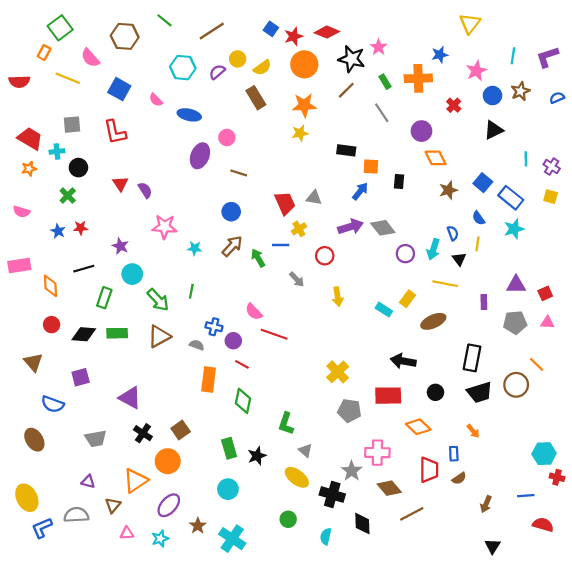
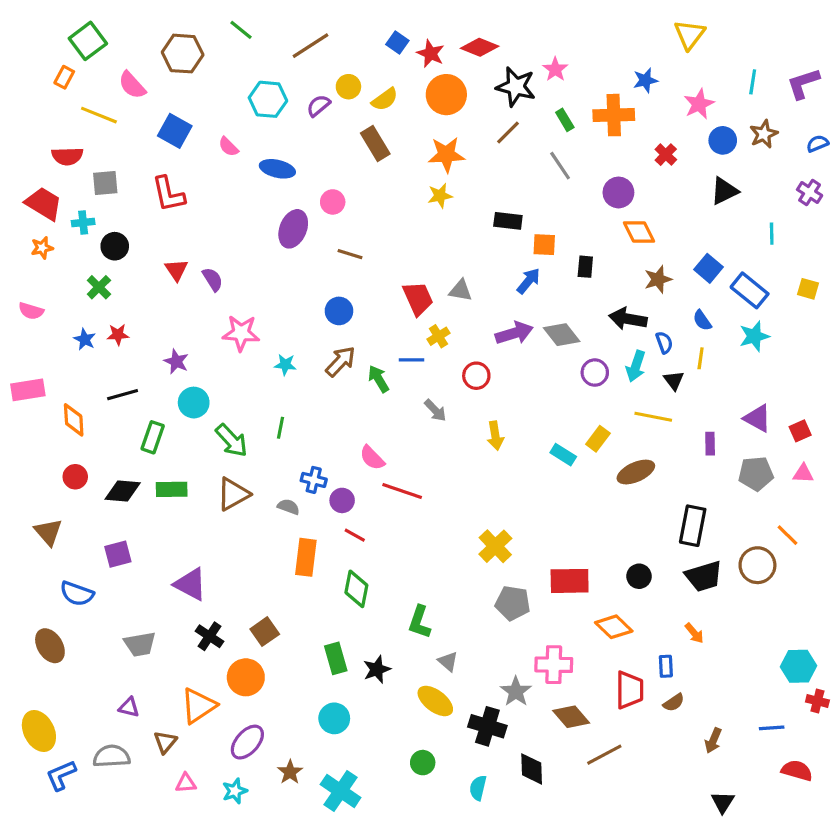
red star: (294, 36) -> (431, 54), turned -30
red semicircle: (19, 82) -> (67, 156), moved
purple cross: (552, 167) -> (810, 192), moved
purple triangle: (516, 285) -> (757, 418), turned 30
black arrow: (403, 361) -> (628, 319), moved

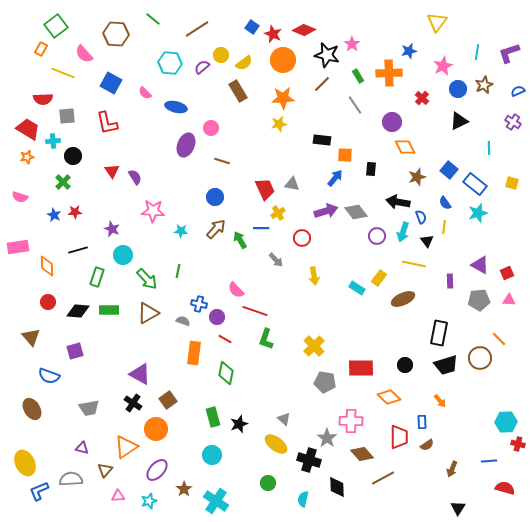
purple triangle: (191, 584) -> (140, 374), moved
green L-shape: (420, 622) -> (266, 339), moved

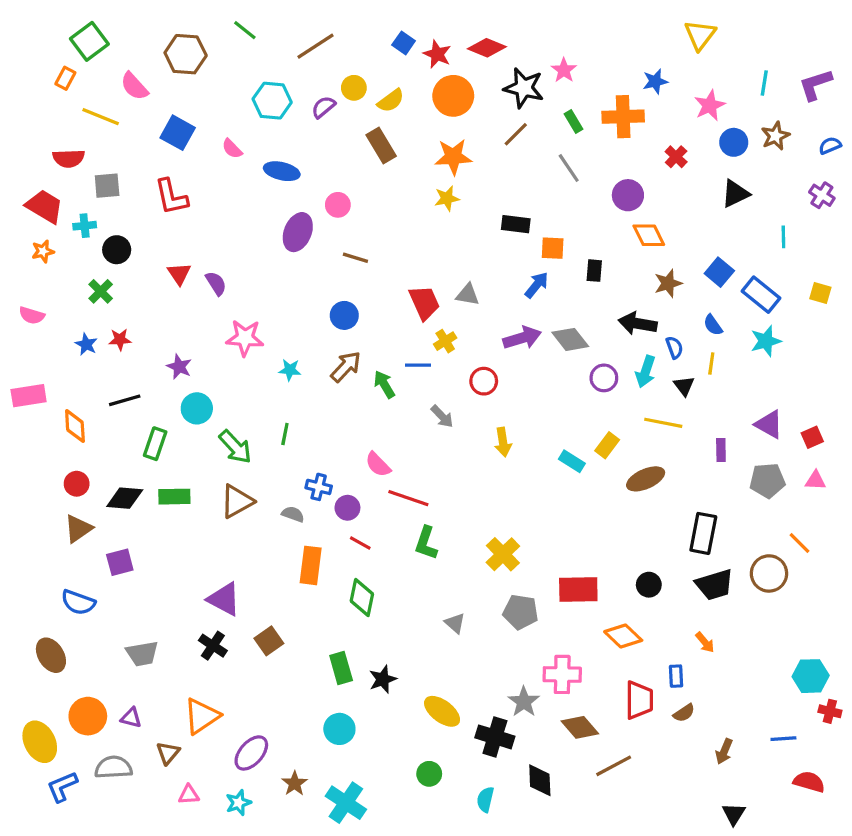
brown triangle: (31, 337) -> (78, 529), moved, turned 36
gray triangle: (284, 419) -> (455, 623), moved
orange circle: (156, 429) -> (88, 716), moved

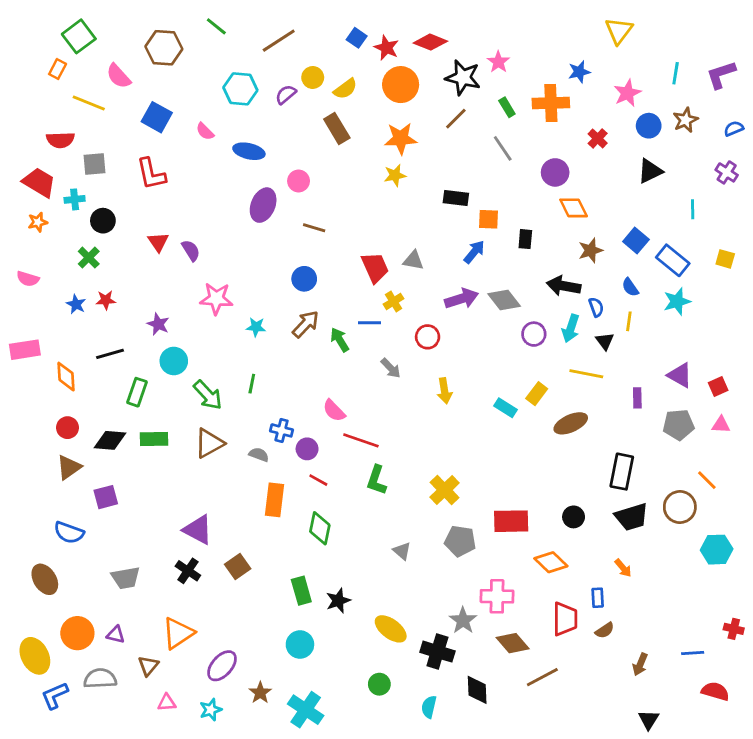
cyan hexagon: (811, 676) -> (717, 550), moved

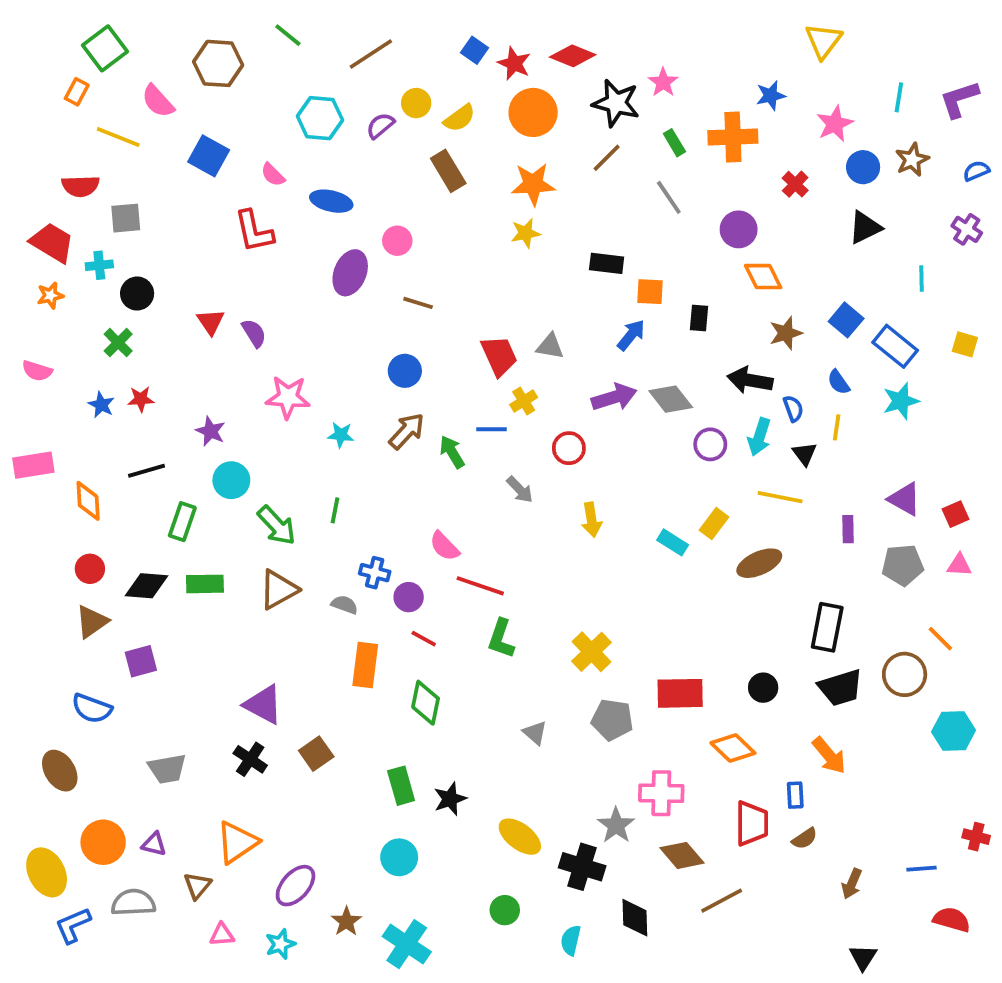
red L-shape: (151, 174) -> (254, 231), moved
orange arrow: (623, 568) -> (829, 755), size x1.5

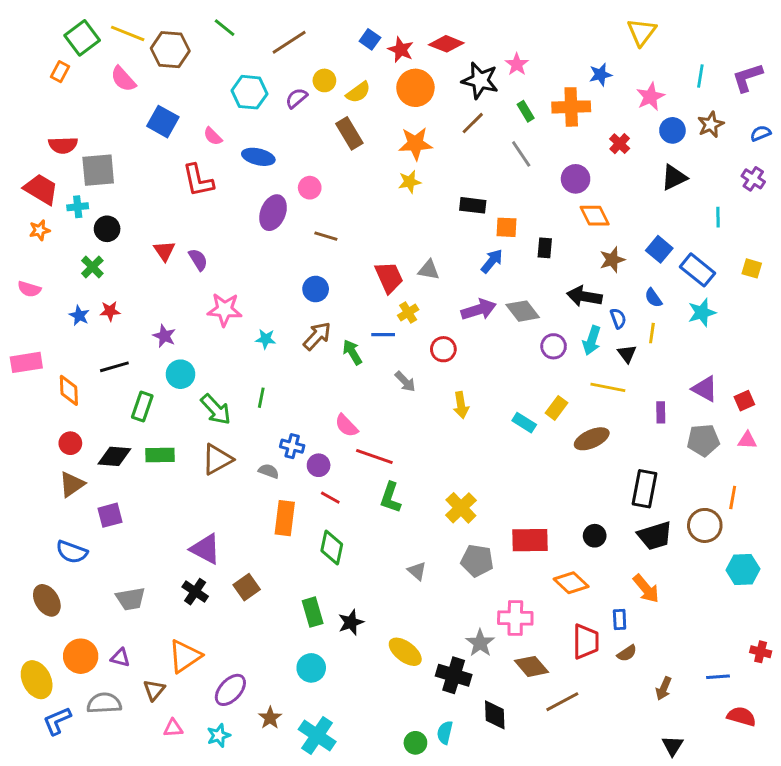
yellow line: (118, 137) -> (128, 33), moved
gray square: (126, 218) -> (98, 170), size x1.4
orange line: (940, 639) -> (733, 498), turned 55
green circle: (505, 910) -> (415, 743), moved

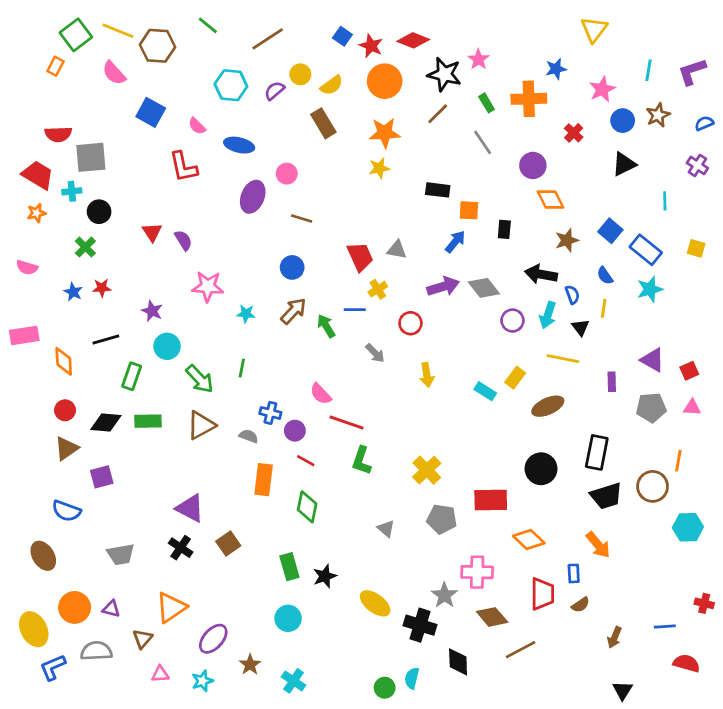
black circle: (595, 536) -> (541, 469), moved, size x1.5
cyan cross: (317, 735) -> (294, 681), size x0.7

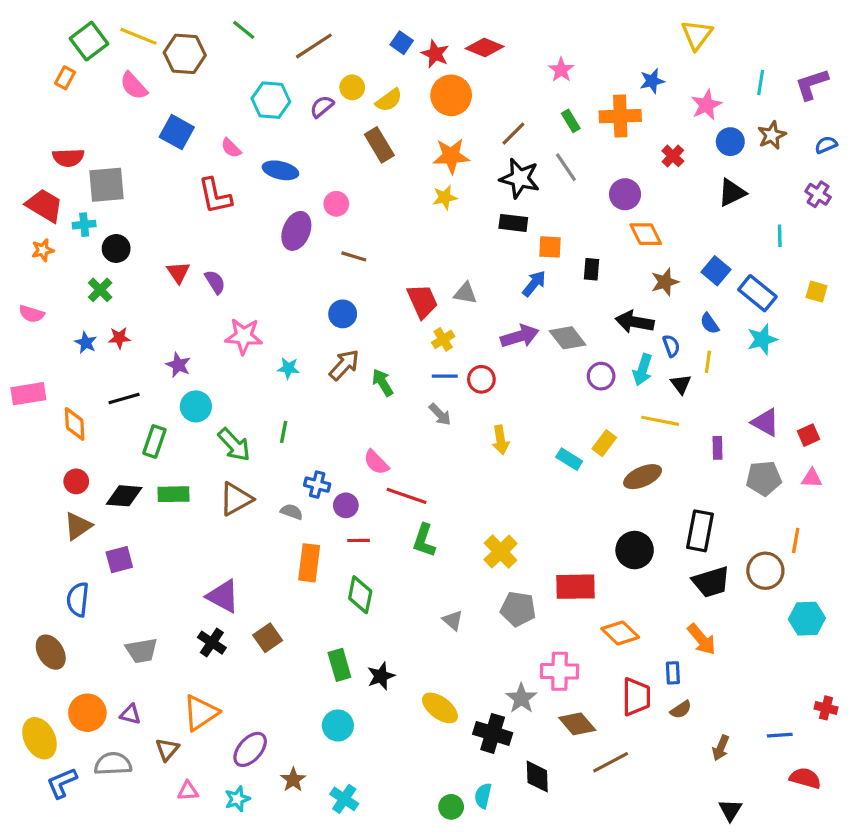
black star: (444, 74) -> (520, 178), moved
blue line: (355, 310) -> (445, 376), moved
red line: (306, 461) -> (359, 540), turned -30
blue semicircle: (66, 511) -> (78, 599), turned 76

